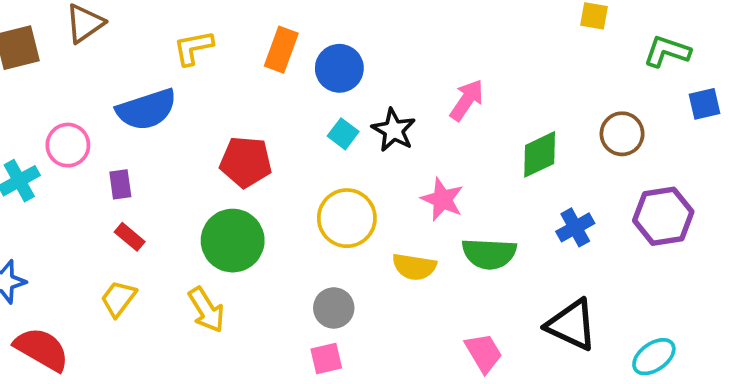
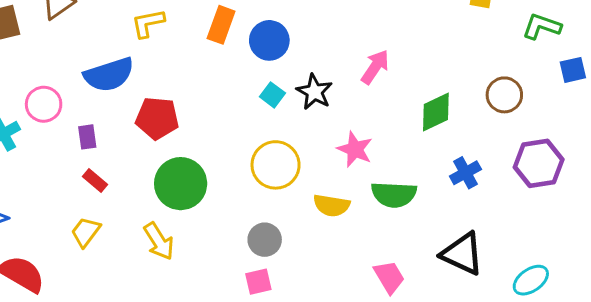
red pentagon: (246, 162) -> (157, 118), moved

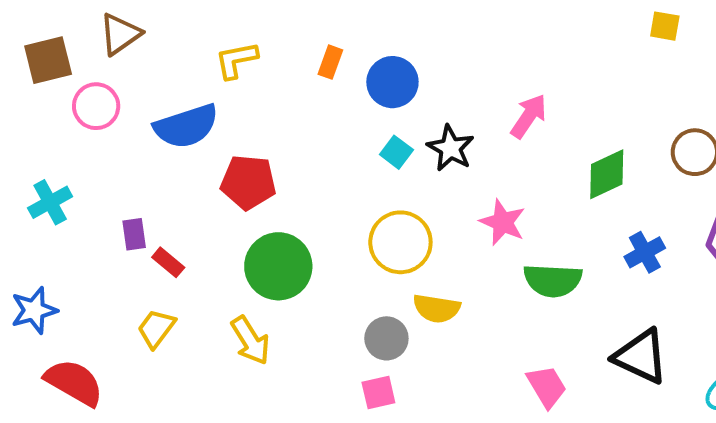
orange rectangle: (221, 25) -> (330, 62), size x0.7
pink circle: (44, 104) -> (96, 106), moved
purple rectangle: (87, 137) -> (134, 234), moved
yellow semicircle: (332, 205) -> (437, 308), moved

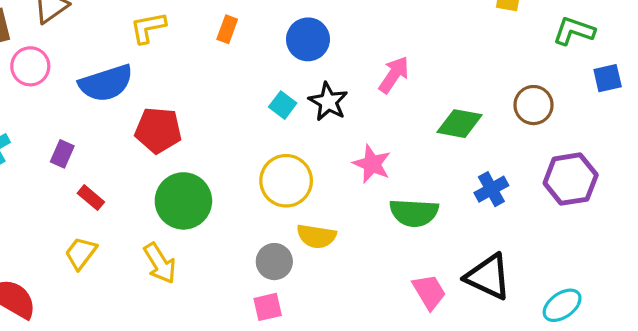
blue circle: (392, 82) -> (308, 39), moved
green diamond: (607, 174) -> (459, 124), turned 36
purple rectangle: (134, 234) -> (62, 154), moved, turned 32
pink trapezoid: (547, 386) -> (429, 292), moved

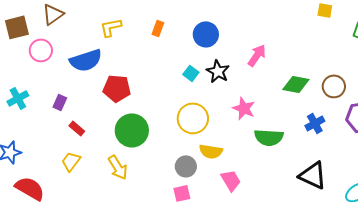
brown circle: (533, 105) -> (334, 86), moved
pink trapezoid: (429, 292) -> (231, 180), moved

